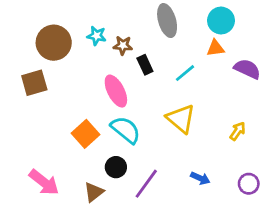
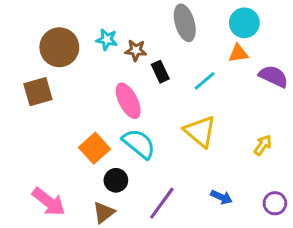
black circle: (116, 167) -> (116, 180), moved

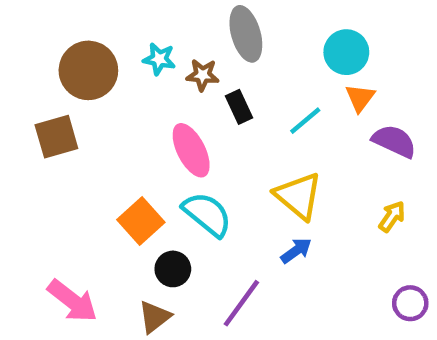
gray ellipse: (185, 23) -> (246, 34), moved
cyan circle: (244, 23) -> (346, 52), moved
orange triangle: (238, 53) -> (360, 98), moved, turned -45
purple semicircle: (273, 76) -> (394, 141), moved
blue arrow: (221, 197) -> (296, 251), moved, turned -60

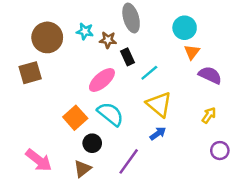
cyan line: (305, 121) -> (149, 73), moved
pink ellipse: (191, 150) -> (102, 80), turned 76
purple circle: (410, 303) -> (220, 151), moved

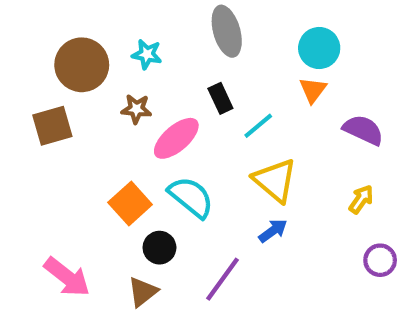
brown star: (108, 40) -> (136, 109), moved
orange triangle: (192, 52) -> (313, 90), moved

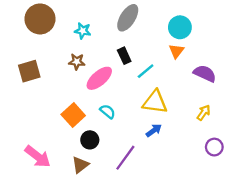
gray ellipse: (227, 31) -> (128, 18), turned 48
brown circle: (82, 65) -> (40, 19), moved
yellow triangle: (275, 180) -> (155, 102), turned -32
cyan semicircle: (191, 197) -> (108, 111), size x0.6

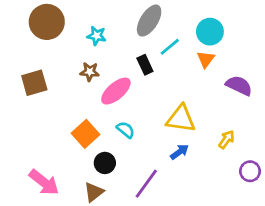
cyan line: (146, 71) -> (170, 47), moved
yellow arrow: (204, 113) -> (227, 139), moved

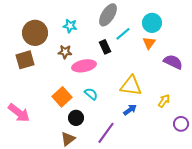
brown circle: (47, 22) -> (35, 33), moved
pink ellipse: (116, 91) -> (84, 66), turned 30
pink arrow: (44, 182) -> (19, 113), moved

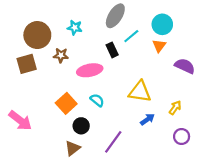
brown star: (65, 52) -> (61, 55), moved
blue arrow: (130, 110) -> (147, 119), moved
purple circle: (181, 124) -> (182, 136), moved

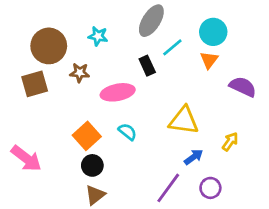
black circle: (81, 126) -> (92, 165), moved
purple circle: (182, 136) -> (210, 188), moved
purple line: (113, 142) -> (168, 188), moved

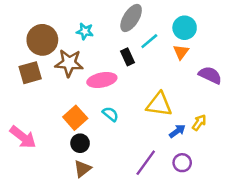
brown star: (80, 73) -> (69, 63), size x1.6
blue arrow: (194, 157) -> (177, 131), moved

